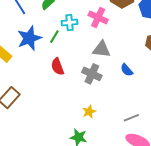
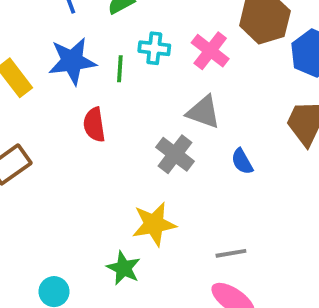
green line: (54, 37) -> (120, 69), turned -40
red semicircle: (58, 67) -> (94, 125), moved
yellow star: (89, 112) -> (154, 224), size x1.6

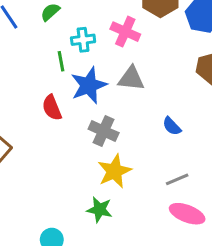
blue star: (72, 61) -> (89, 85), moved
gray cross: (175, 154) -> (104, 131), moved
blue semicircle: (242, 161) -> (172, 126), moved

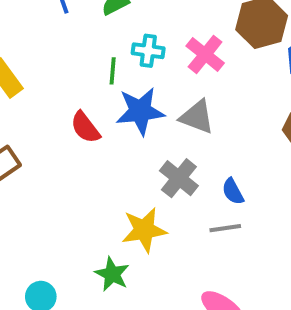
red semicircle: (52, 108) -> (85, 127), turned -30
gray cross: (104, 131) -> (179, 178), moved
gray line: (177, 179) -> (225, 228), moved

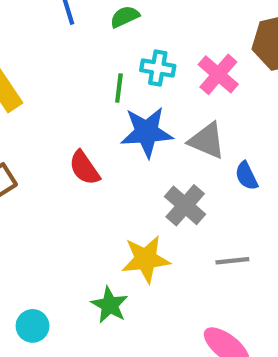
red semicircle: (85, 127) -> (84, 168), moved
blue semicircle: (233, 191) -> (246, 176), moved

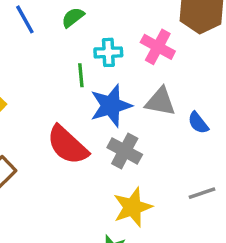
red semicircle: (84, 168) -> (67, 145), size x1.5
gray cross: (185, 205) -> (125, 151), moved

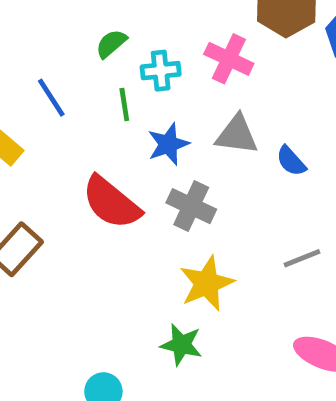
green semicircle: (73, 17) -> (111, 44), moved
blue line: (25, 19) -> (51, 98), moved
blue star: (111, 106) -> (168, 144), size x0.7

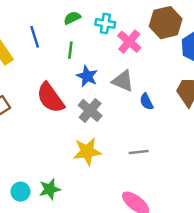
cyan cross: (161, 71) -> (105, 23), moved
blue star: (168, 144) -> (87, 76), turned 30
green star: (181, 345) -> (50, 189), moved, turned 30

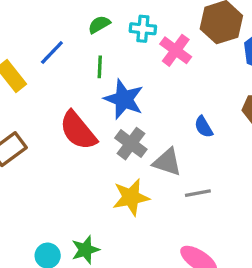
blue line: (35, 37) -> (52, 52), turned 65
blue star: (87, 76) -> (124, 99), size x1.4
gray triangle: (123, 81) -> (167, 162), moved

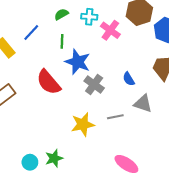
gray cross: (131, 144) -> (94, 84), moved
gray triangle: (167, 162) -> (143, 104), moved
gray line: (198, 193) -> (115, 117), moved

